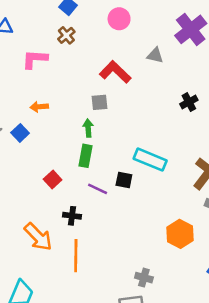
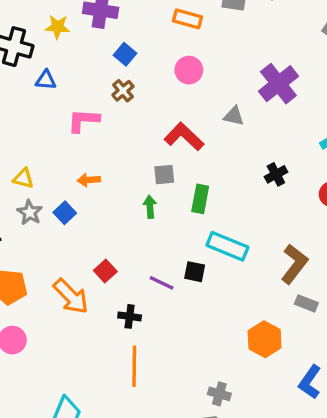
green rectangle: (85, 156) -> (200, 199), moved
orange arrow: (38, 237) -> (71, 296), moved

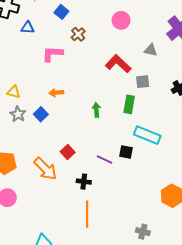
blue square: (125, 54) -> (61, 12), moved
gray square: (164, 175) -> (143, 82), moved

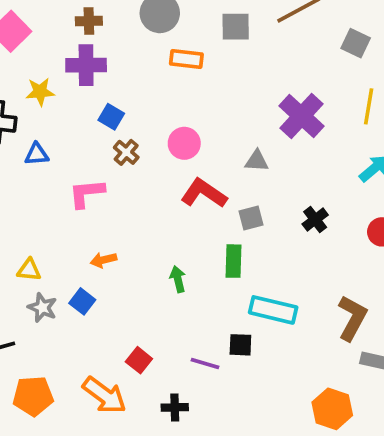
blue square: (61, 12) -> (111, 117), moved
pink circle: (121, 20) -> (184, 143), moved

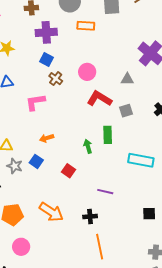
purple cross: (86, 65) -> (46, 32), moved
green rectangle: (234, 261) -> (108, 135), moved
black square: (240, 345) -> (149, 214), moved
red square: (139, 360) -> (69, 171), moved

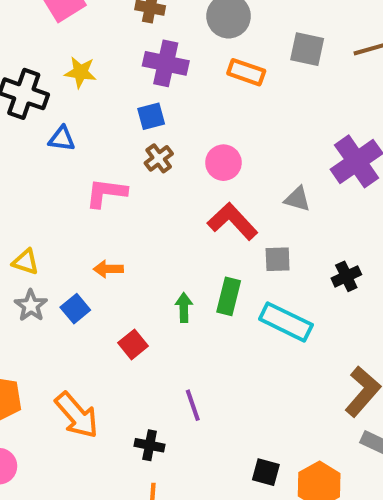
blue square: (46, 60) -> (151, 116), turned 32
cyan rectangle: (141, 160) -> (286, 322), moved
purple line: (105, 192) -> (193, 405), turned 42

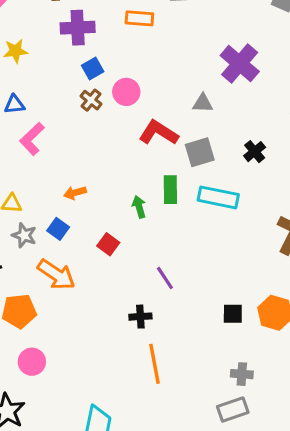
blue square: (151, 116) -> (93, 69), moved
pink circle: (223, 163) -> (126, 92), moved
pink L-shape: (106, 193) -> (32, 139), moved, turned -36
gray square: (278, 259) -> (200, 152), size x1.4
orange arrow: (77, 415) -> (56, 275), moved

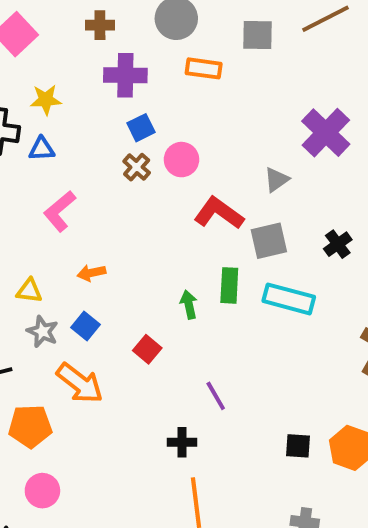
gray triangle: (203, 103) -> (276, 180), turned -40
blue triangle: (14, 104) -> (42, 149), moved
orange arrow: (75, 193) -> (91, 273), moved

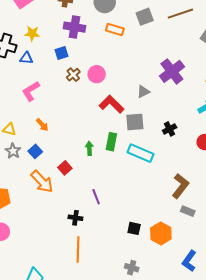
gray square: (257, 35) -> (145, 17), turned -30
blue square: (141, 128) -> (61, 53), moved
orange arrow: (91, 273) -> (42, 125), turned -128
orange arrow: (80, 383) -> (42, 182), moved

